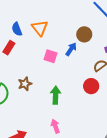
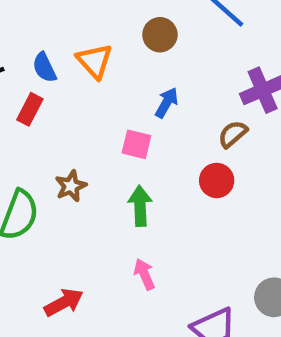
brown circle: (84, 34) -> (160, 35), moved
pink square: (50, 56) -> (136, 144), moved

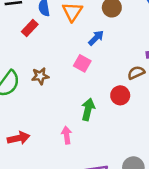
blue arrow: (167, 103) -> (96, 38), moved
green arrow: (140, 206) -> (88, 109), moved

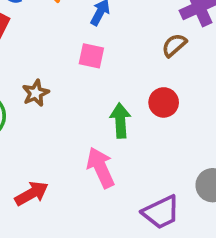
red circle: (120, 95) -> (164, 102), moved
pink arrow: (67, 135) -> (101, 168), size x1.5

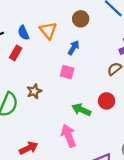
green arrow: (120, 121) -> (81, 110), turned -66

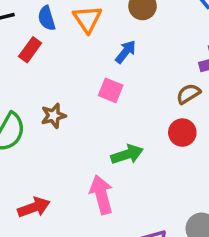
red circle: (107, 101) -> (182, 133), moved
green arrow: (81, 110) -> (127, 154), turned 132

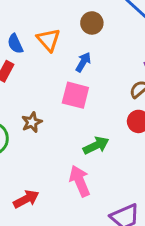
pink square: (111, 90) -> (75, 95), size x1.4

